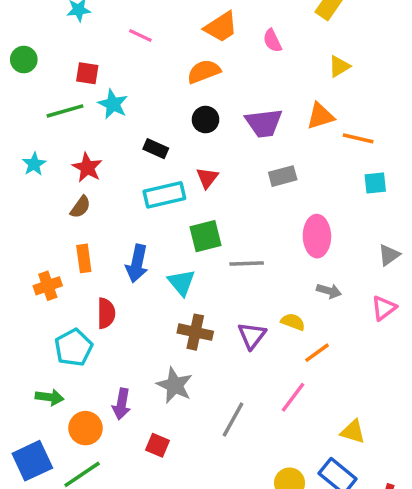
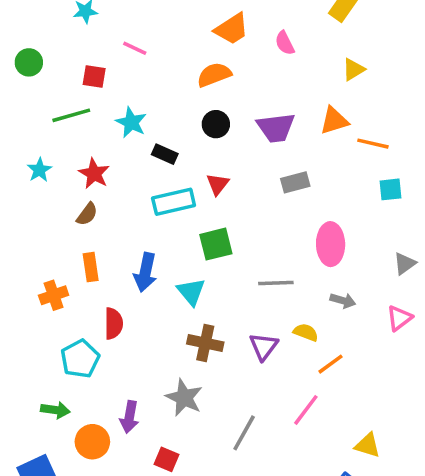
pink line: (140, 36) -> (135, 48), moved
cyan star: (113, 104) -> (131, 122), moved
gray line: (247, 264) -> (276, 283), moved

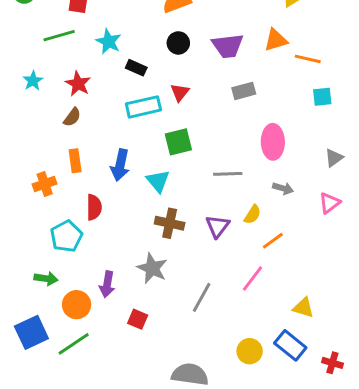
yellow semicircle: (306, 332) -> (252, 215), turned 102

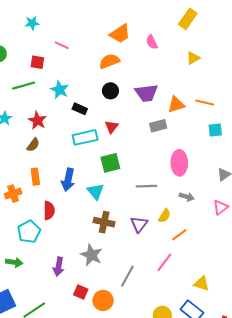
orange triangle: (276, 40) -> (176, 105), moved
orange circle: (77, 305) -> (103, 300), moved

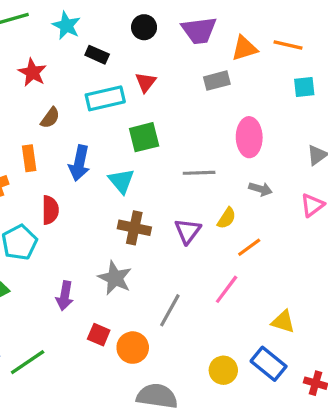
brown semicircle: (33, 145) -> (50, 118), moved

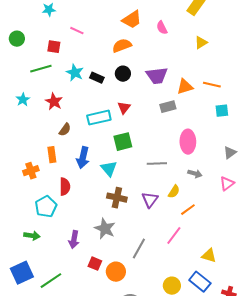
black rectangle: (97, 55) -> (97, 78), moved

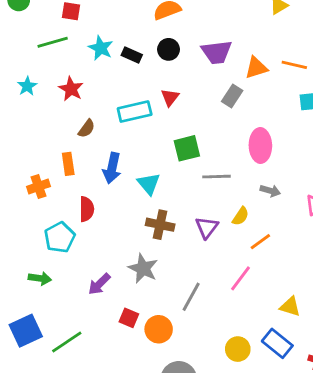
gray rectangle: (168, 107) -> (232, 96), turned -42
green square: (123, 142) -> (187, 148), moved
purple arrow: (74, 240) -> (99, 284), turned 36

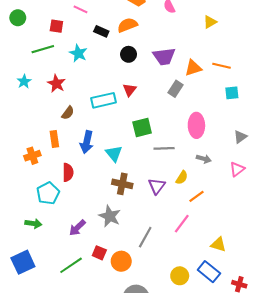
black rectangle: (132, 55) -> (101, 31), moved
green line: (67, 342) -> (71, 265), moved

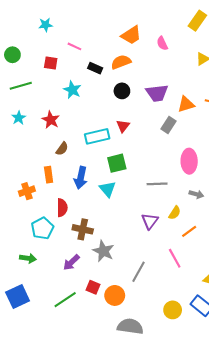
green line: (43, 49) -> (21, 86), moved
green square: (142, 127) -> (117, 163), moved
brown cross: (122, 184) -> (83, 229), moved
pink line: (182, 224) -> (175, 258), turned -66

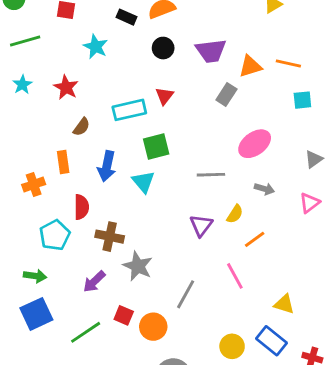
pink ellipse: (189, 161) -> (255, 144), turned 55
blue square: (18, 296) -> (36, 314), moved

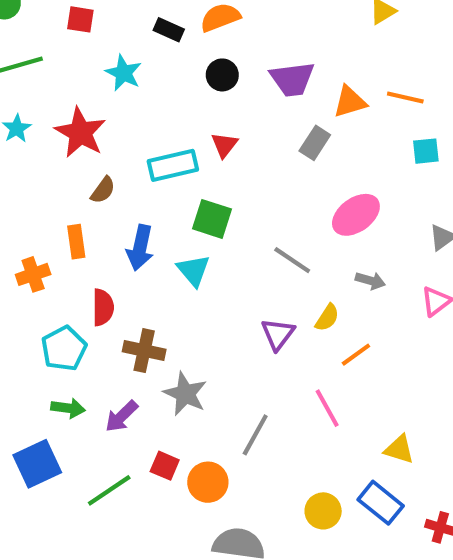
red star: (66, 87) -> (80, 133), size x1.4
green square: (156, 147) -> (212, 219), turned 32
gray line: (211, 175) -> (292, 260), turned 36
green arrow: (35, 276) -> (68, 408), moved

